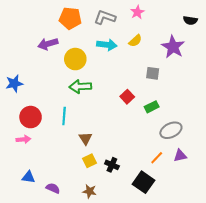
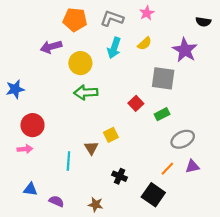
cyan arrow: (107, 45) -> (114, 48), turned 102
gray square: (153, 73) -> (163, 78), size x1.6
cyan line: (64, 116) -> (68, 161), moved
yellow square: (90, 161) -> (111, 135), moved

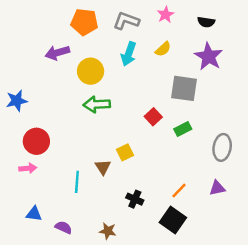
black semicircle: (203, 22) -> (206, 22), moved
gray ellipse: (183, 139) -> (222, 147), moved, turned -55
orange line: (167, 169) -> (179, 190), moved

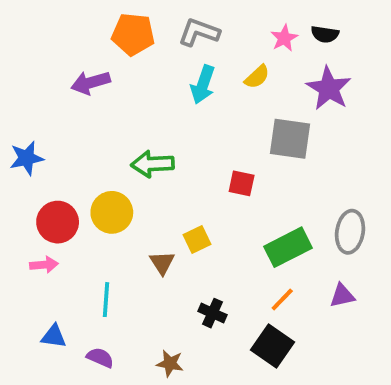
pink star: (166, 15) -> (284, 38), moved
yellow circle: (91, 71) -> (112, 212), moved
red square: (153, 117) -> (242, 183), turned -35
green rectangle: (183, 129) -> (288, 247), moved, size x1.6
cyan line: (77, 182) -> (106, 300), moved

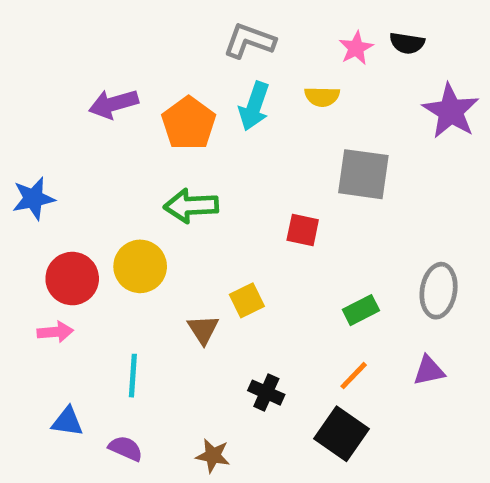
orange pentagon: (133, 34) -> (189, 123), moved, turned 30
yellow semicircle: (257, 77) -> (322, 97), turned 44
purple star: (329, 88) -> (451, 111), moved
green rectangle: (288, 247) -> (361, 310), size x0.6

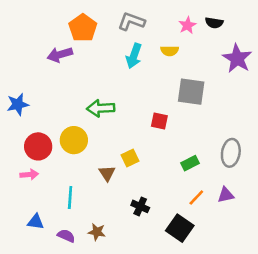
orange pentagon: (189, 123) -> (83, 28), moved
orange line: (354, 376) -> (196, 197), moved
brown star: (213, 456) -> (97, 232), moved

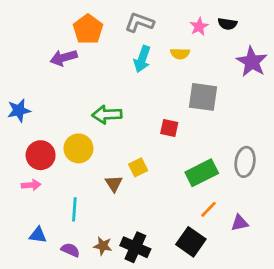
green rectangle: (190, 163) -> (202, 173), size x1.6
purple triangle: (226, 195) -> (240, 223), moved
black cross: (140, 206) -> (135, 247), moved, size x1.5

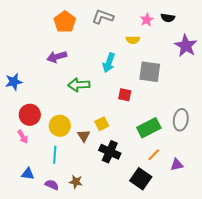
purple arrow: (64, 58) -> (57, 57), moved
cyan arrow: (142, 59) -> (109, 63), moved
yellow circle: (78, 148) -> (60, 126), moved
pink arrow: (31, 185) -> (23, 137), turned 64
black cross: (135, 247) -> (110, 152), moved

